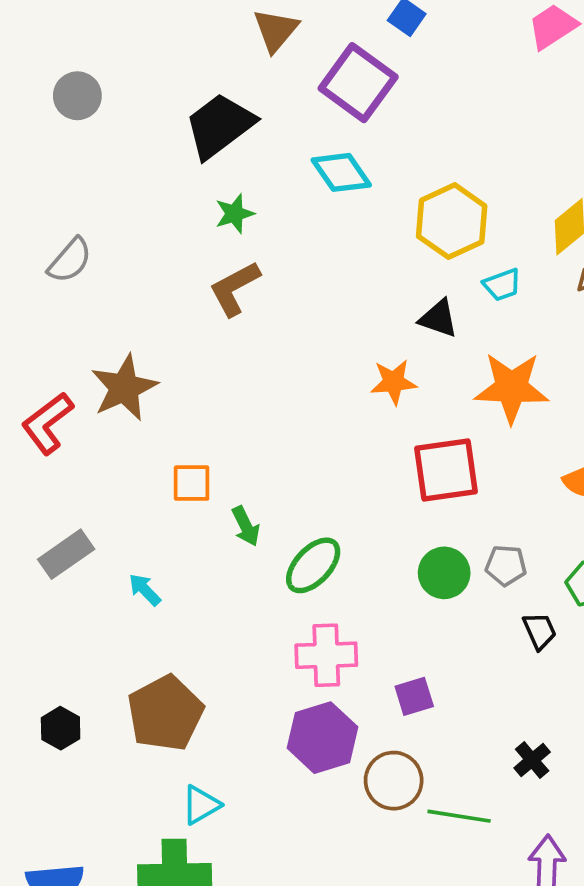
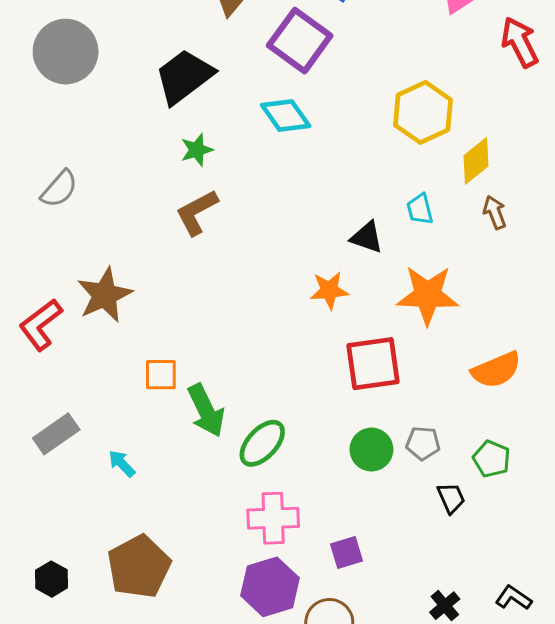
gray circle: (77, 96) -> (66, 52), size x1.6
yellow hexagon: (452, 221) -> (423, 112), moved
cyan trapezoid: (502, 285) -> (420, 209), turned 96
green arrow: (246, 526) -> (206, 410), size x1.6

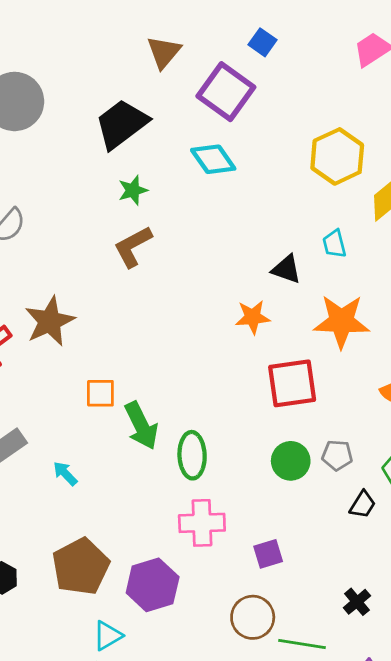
green ellipse: (262, 443) -> (192, 455), turned -45
black trapezoid: (451, 498) -> (363, 505), turned 56
purple hexagon: (270, 587) -> (153, 585), moved

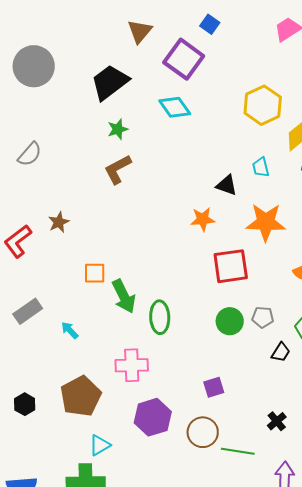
brown star: (50, 321) -> (59, 222), size x0.6
pink cross: (202, 523) -> (132, 365), moved
purple hexagon: (153, 585) -> (153, 417), moved

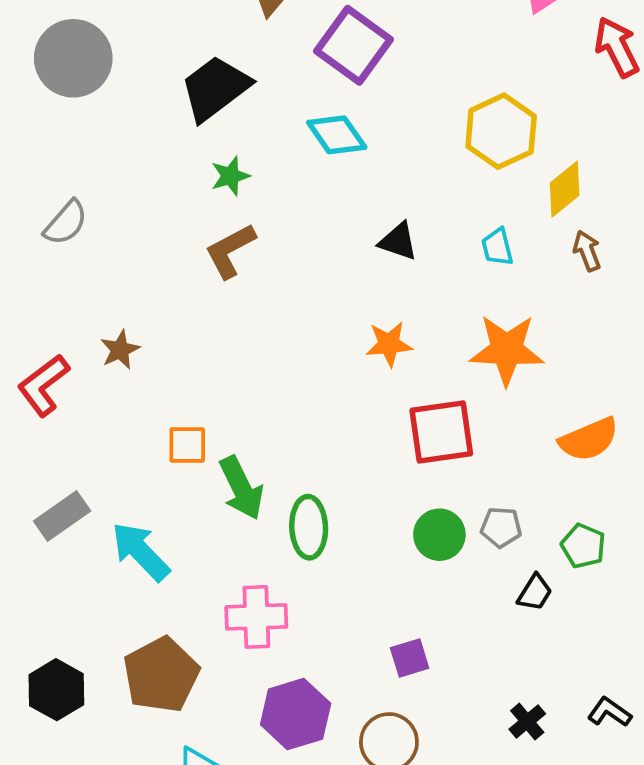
black triangle: (227, 185) -> (398, 241), moved
cyan arrow: (70, 330) -> (141, 551), size x1.8
black hexagon: (25, 404) -> (56, 690), size x1.4

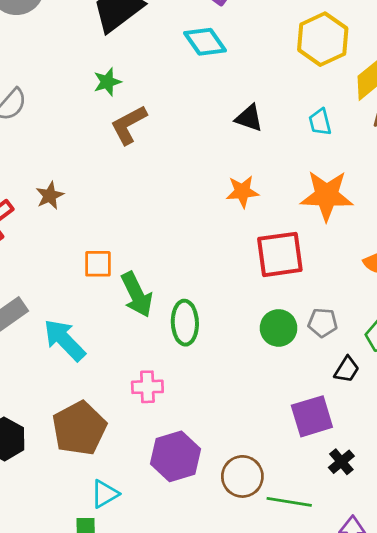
green star: (230, 176) -> (107, 82), moved
pink cross: (256, 617) -> (147, 387), size x0.7
purple square: (410, 658) -> (312, 416), moved, size x1.5

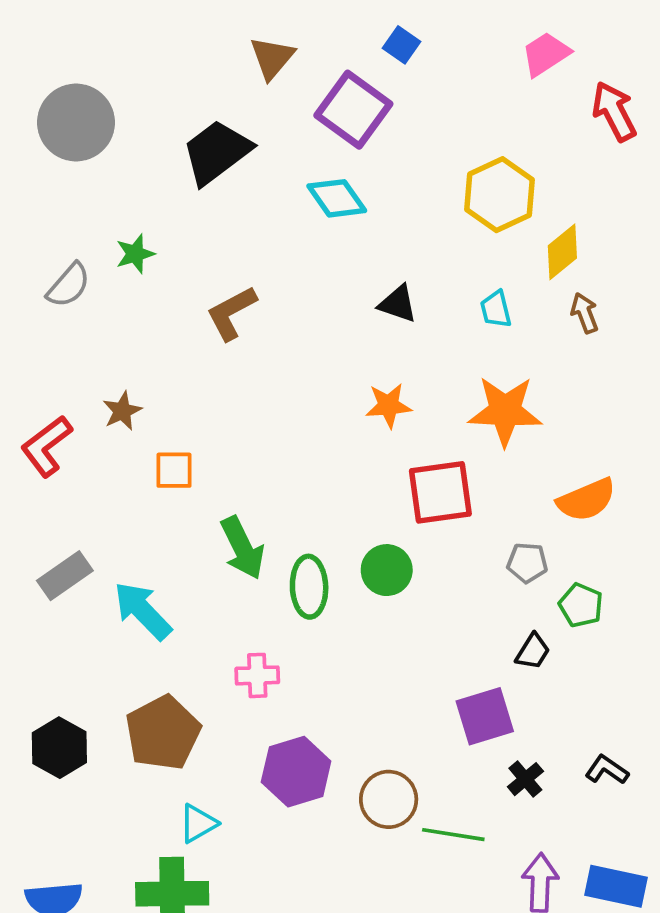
green star: (107, 82) -> (135, 254), moved
orange square: (98, 264) -> (174, 470), moved
gray pentagon: (323, 323) -> (527, 563), moved
green circle: (279, 328) -> (387, 570), moved

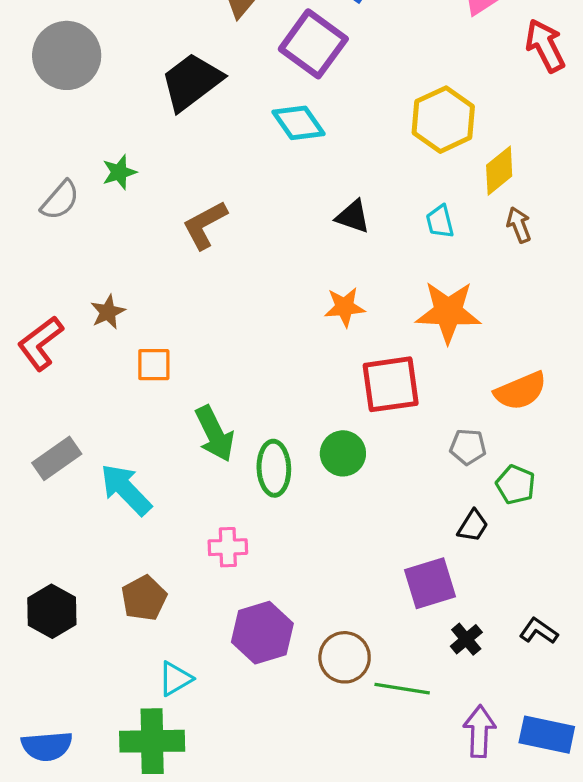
brown pentagon: (163, 733) -> (144, 598), size x0.7

